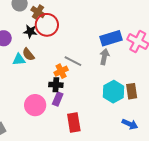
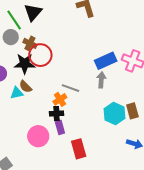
black star: (30, 31) -> (25, 64), size x1.5
purple rectangle: (58, 99) -> (60, 127), turned -32

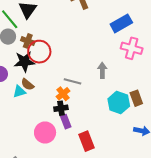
blue rectangle: (106, 61) -> (121, 23), moved

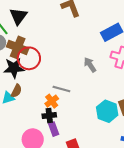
brown cross: (28, 41) -> (18, 47), size x1.5
gray arrow: (102, 70) -> (90, 65), moved, turned -35
brown semicircle: (28, 84) -> (16, 91), turned -104

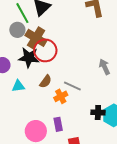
brown semicircle: (16, 91) -> (46, 82), moved
black cross: (49, 115) -> (98, 112), moved

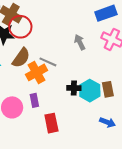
brown semicircle: (46, 82) -> (21, 58), size x1.5
orange cross: (61, 96) -> (36, 72), size x1.5

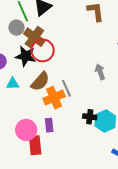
gray line: (48, 62) -> (66, 88), turned 36
red rectangle: (51, 123) -> (35, 145), moved

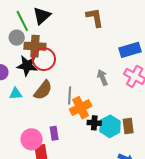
brown cross: (34, 37) -> (35, 46), turned -30
gray line: (66, 88) -> (70, 96), turned 30
orange cross: (54, 98) -> (81, 108), moved

